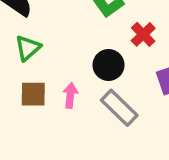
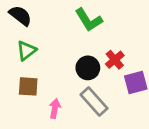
red cross: (143, 34) -> (115, 60), moved
pink arrow: (70, 95) -> (55, 108), moved

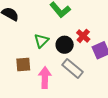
green triangle: (26, 51) -> (41, 41), moved
pink arrow: (55, 108) -> (45, 78), size x1.5

